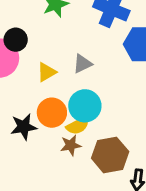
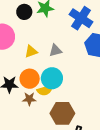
black circle: (16, 40) -> (24, 12), moved
brown star: (71, 145) -> (29, 99), moved

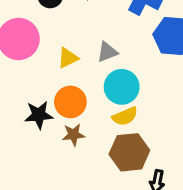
cyan circle: (52, 78) -> (122, 87), moved
yellow semicircle: (45, 90) -> (125, 116), moved

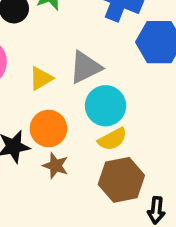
gray triangle: (107, 52) -> (85, 67), size x1.4
brown star: (74, 135) -> (55, 166), turned 30

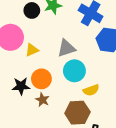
yellow triangle: (41, 78) -> (32, 50), moved
yellow semicircle: (112, 139) -> (91, 90), moved

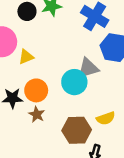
gray triangle: (66, 48) -> (88, 68), moved
yellow semicircle: (91, 90) -> (106, 118), moved

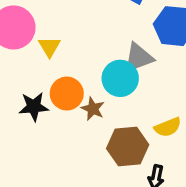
yellow triangle: (26, 57) -> (49, 47), turned -35
brown star: (37, 114) -> (93, 109), moved

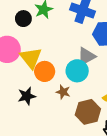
yellow triangle: (49, 47) -> (31, 58), size x1.6
orange circle: (67, 94) -> (45, 71), moved

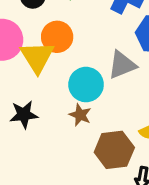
orange circle: (45, 71) -> (57, 37), moved
cyan circle: (77, 71) -> (86, 85), moved

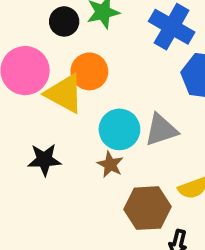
yellow triangle: (37, 57) -> (64, 94), turned -33
gray triangle: (122, 65) -> (161, 130), moved

